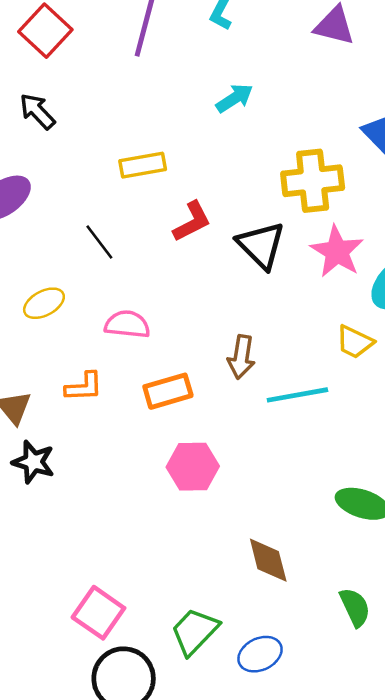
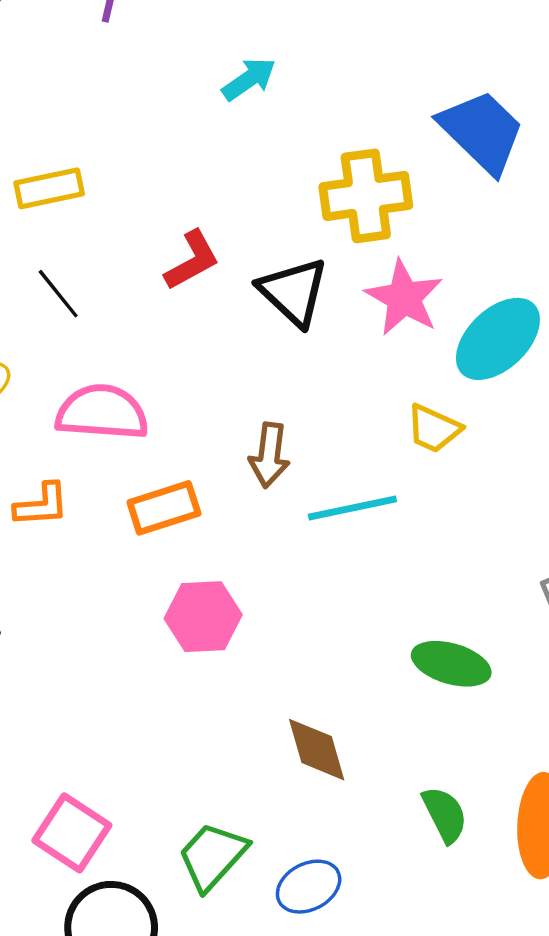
yellow rectangle: (143, 165) -> (49, 188), moved
pink semicircle: (127, 324) -> (102, 412), size x1.4

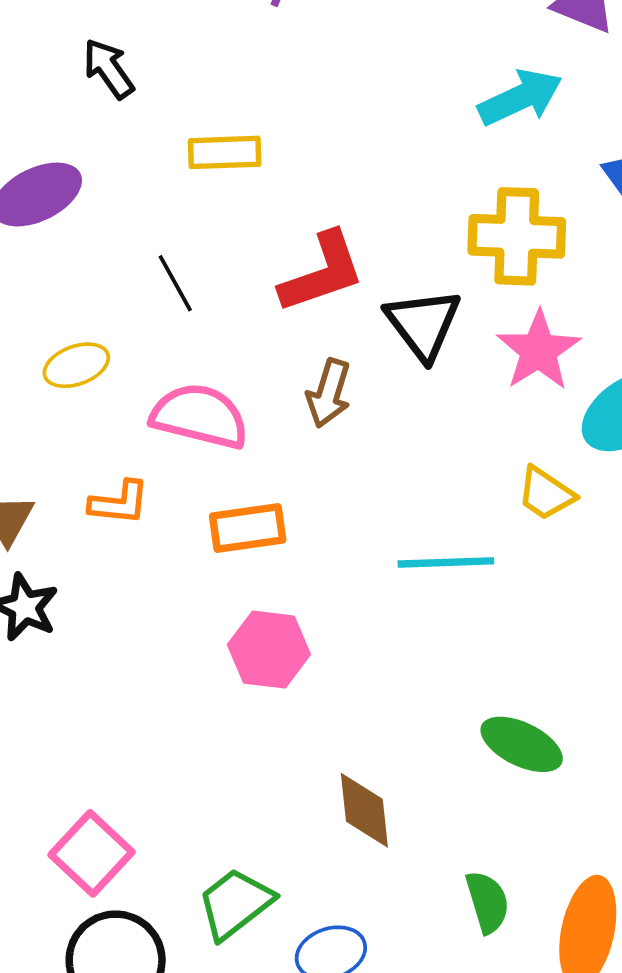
cyan arrow: (249, 79) -> (520, 98), moved, size x1.4
yellow rectangle: (49, 188) -> (225, 152), moved
red L-shape: (192, 260) -> (322, 272), size x1.4
brown arrow: (269, 455) -> (329, 393), moved

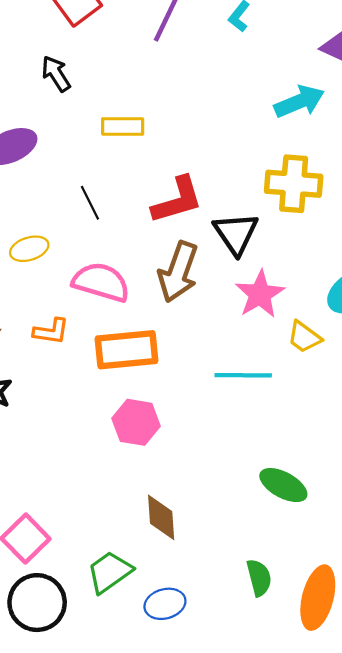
pink star: (539, 351) -> (260, 294), moved
brown arrow: (329, 393) -> (178, 272), size x1.5
orange rectangle: (248, 528) -> (127, 350), size x1.4
brown diamond: (364, 810) -> (161, 517), moved

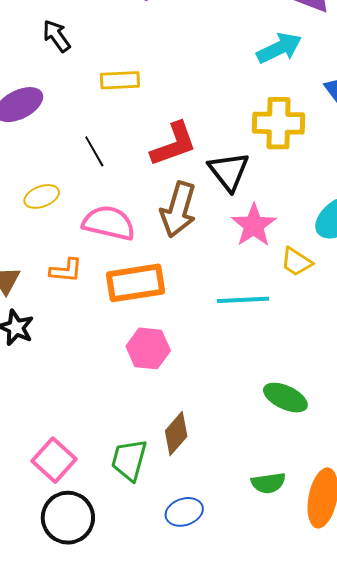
brown diamond: (161, 517) -> (176, 434), turned 48
green trapezoid: (110, 572) -> (129, 460), moved, turned -36
green semicircle: (259, 578) -> (268, 483), turned 100

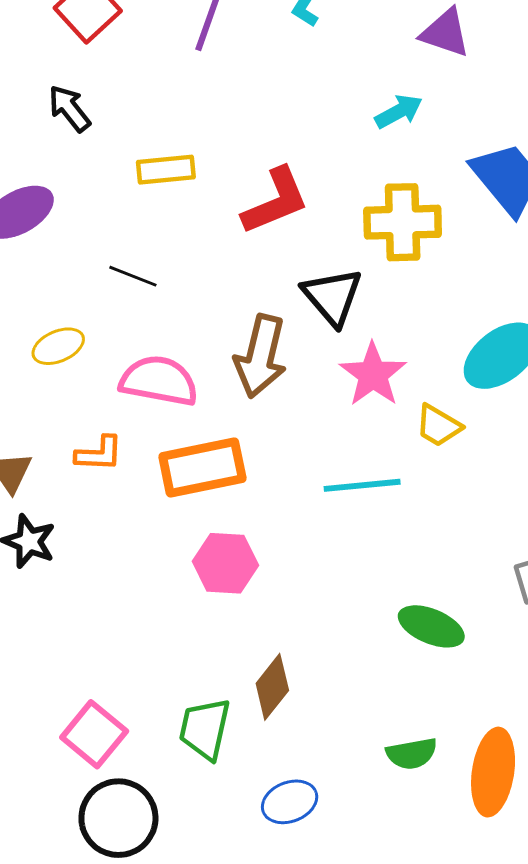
cyan arrow: (279, 48) -> (399, 111), size x0.7
red L-shape: (174, 144) -> (275, 201), moved
black line: (94, 151) -> (133, 276), turned -36

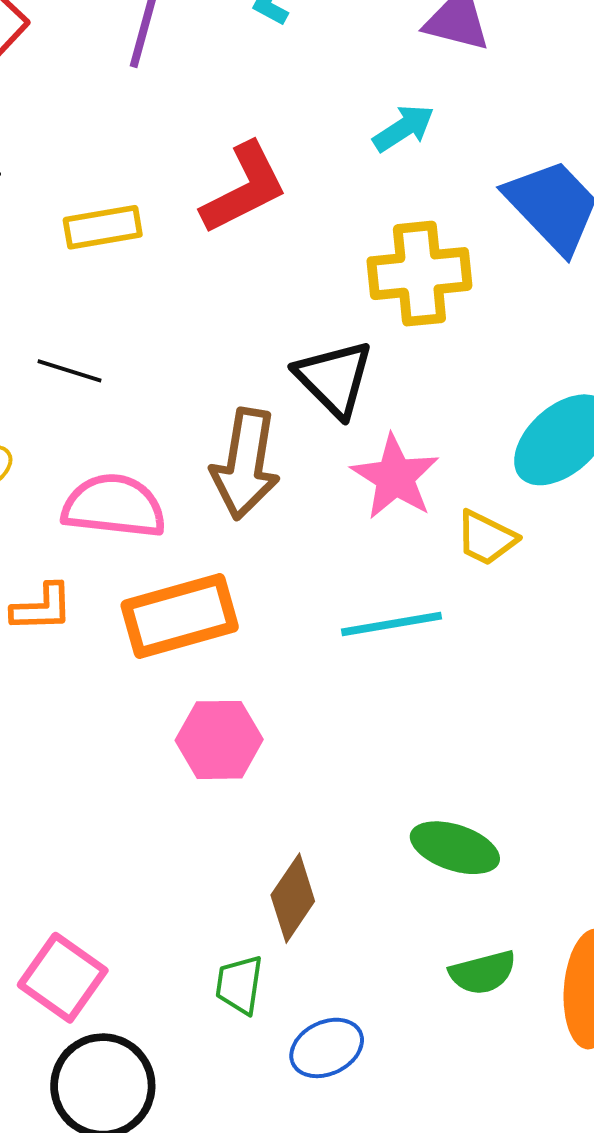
red L-shape: (275, 201) -> (244, 188), moved
green ellipse: (431, 626) -> (455, 848), moved
green trapezoid: (205, 729) -> (239, 985), moved, size x0.7

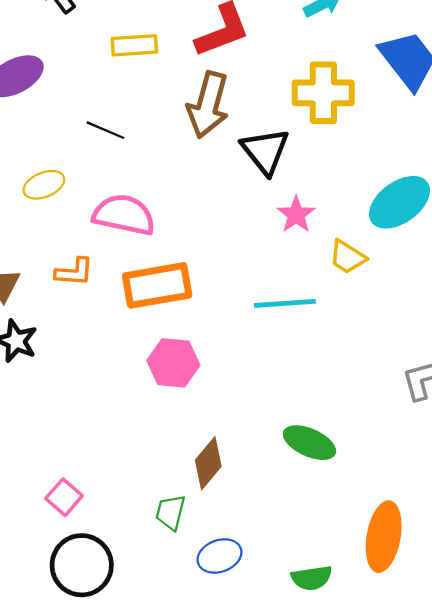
brown arrow: (245, 464) -> (208, 105), moved
pink star: (395, 477) -> (296, 215), size x0.7
green semicircle: (483, 973) -> (312, 578), moved
pink square: (63, 978) -> (64, 497), size x0.7

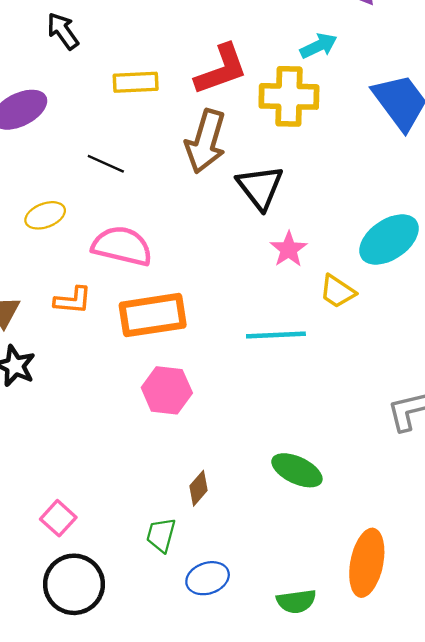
yellow cross: (323, 93) -> (289, 96), moved
brown diamond: (208, 463) -> (199, 488), size x0.7

